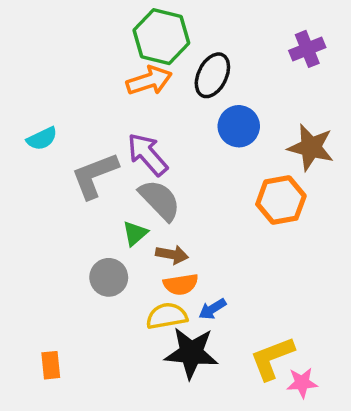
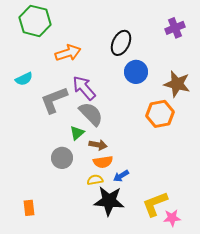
green hexagon: (161, 37) -> (35, 21), moved
orange arrow: (149, 81) -> (68, 53), moved
yellow semicircle: (167, 316) -> (95, 180), size x0.7

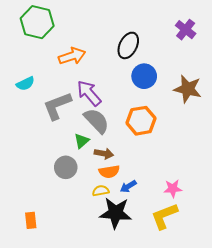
purple cross: (175, 28) -> (186, 30), turned -30
orange hexagon: (160, 114) -> (141, 121), moved
pink star: (172, 218) -> (173, 189), moved

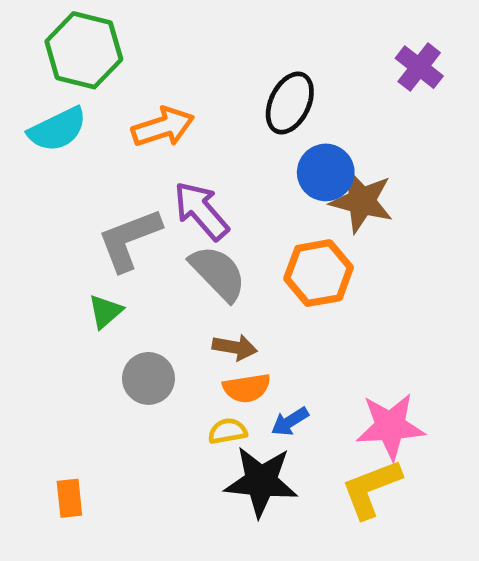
cyan semicircle: (25, 84) -> (57, 129), moved, size x1.4
brown star: (188, 89) -> (362, 201), moved
green triangle: (82, 141) -> (105, 311), moved
pink star: (173, 189) -> (390, 426), size x1.6

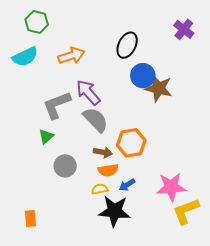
green hexagon: (84, 50) -> (37, 22), size x0.7
orange hexagon: (319, 273) -> (131, 143), moved
yellow L-shape: (371, 489) -> (186, 211), moved

